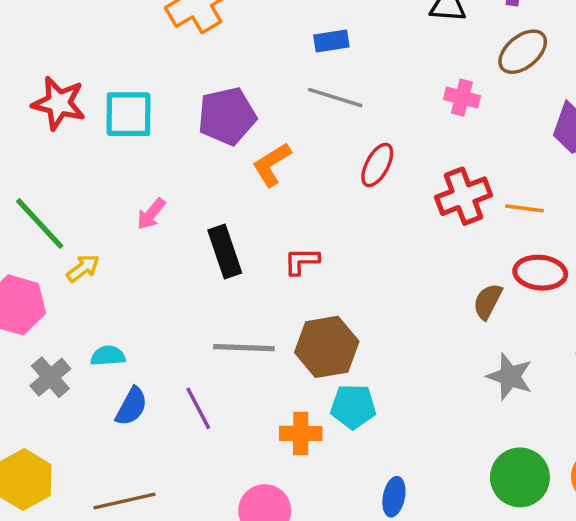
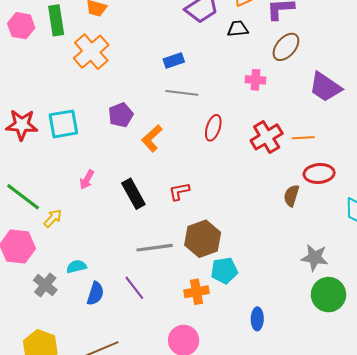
purple pentagon: (227, 116) -> (121, 115), size x0.7
gray star: (510, 377) -> (315, 258), moved

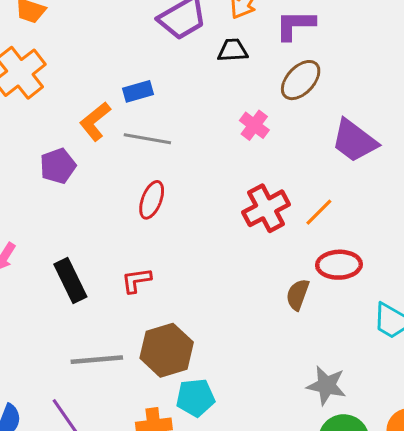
pink cross: (255, 80) -> (254, 125), turned 30
red ellipse: (213, 128) -> (152, 200), moved
orange L-shape: (152, 138) -> (95, 121), moved
orange line: (303, 138) -> (319, 212), turned -45

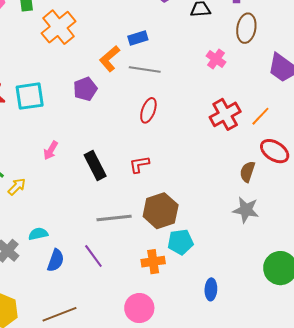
brown ellipse: (301, 80) -> (246, 28), turned -32
red ellipse: (339, 265) -> (275, 151), turned 36
gray star: (326, 385) -> (246, 210), moved

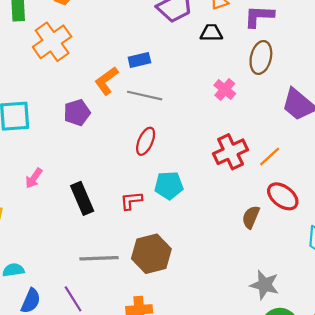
gray star: (246, 210) -> (265, 285), moved
cyan pentagon: (180, 242) -> (169, 185), moved

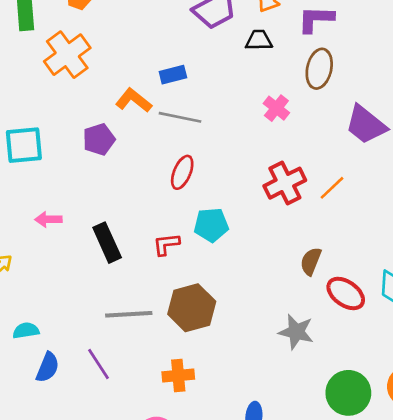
orange L-shape: (106, 81) -> (134, 100), turned 76
pink arrow: (34, 178) -> (48, 219), turned 55
red ellipse: (283, 196) -> (346, 294), moved
gray star: (265, 285) -> (296, 332), moved

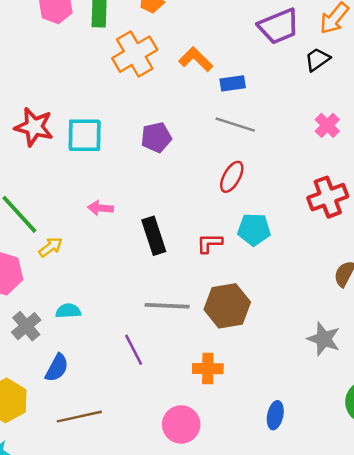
black trapezoid: (259, 40) -> (317, 59), turned -40
orange L-shape: (134, 100) -> (196, 59), moved
blue semicircle: (48, 367) -> (57, 368), moved

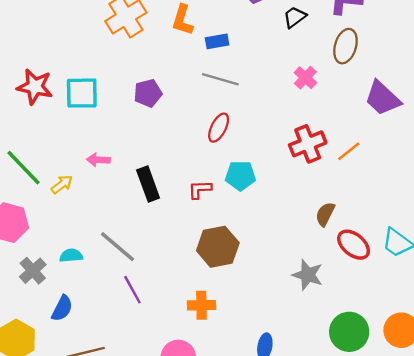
orange L-shape: (196, 59) -> (182, 20), turned -116
yellow arrow: (51, 247) -> (62, 184), moved
gray line: (167, 306) -> (117, 247), moved, turned 39

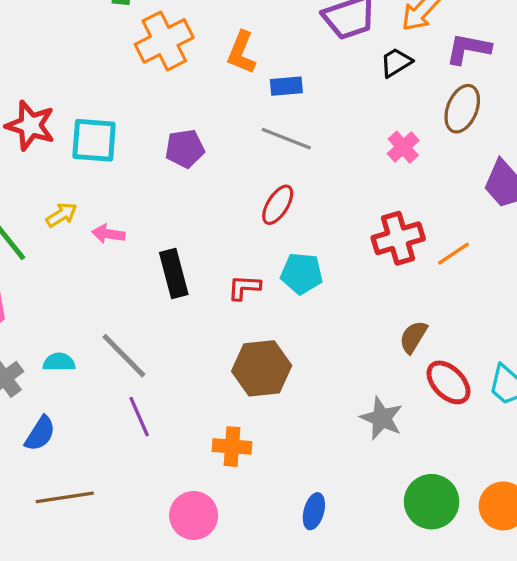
yellow arrow: (62, 184) -> (62, 215), moved

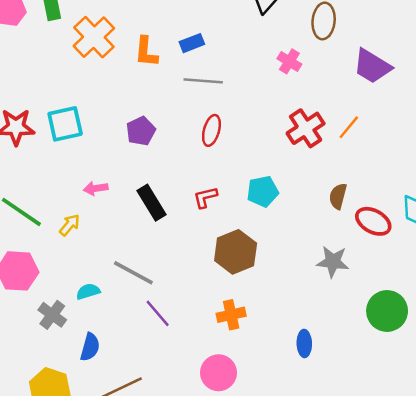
orange L-shape: (241, 53) -> (146, 52), moved
purple pentagon: (185, 149) -> (141, 131), moved
yellow arrow: (62, 215) -> (70, 225), moved
cyan pentagon: (302, 273) -> (263, 191), moved

